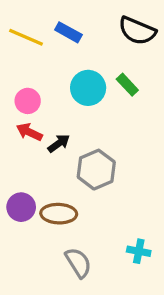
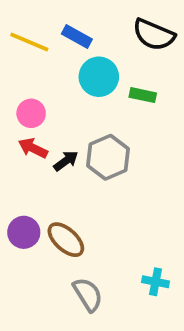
green rectangle: (127, 85) -> (143, 95), turned -35
cyan circle: (88, 88) -> (99, 77), moved
gray hexagon: (96, 170) -> (108, 157), moved
brown ellipse: (59, 214) -> (66, 240), turned 40

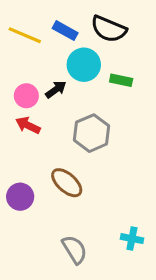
black semicircle: (154, 35) -> (109, 29), moved
black arrow: (66, 161) -> (56, 90), moved
brown ellipse: (66, 240) -> (67, 183), moved

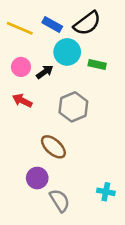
black semicircle: (109, 29) -> (87, 23), turned -60
pink circle: (26, 96) -> (21, 67), moved
purple circle: (20, 197) -> (37, 178), moved

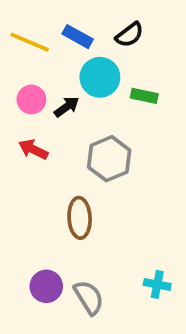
black semicircle: (87, 23) -> (129, 35), size x0.7
brown ellipse: (53, 147) -> (80, 218), turned 45
purple circle: (37, 178) -> (46, 286), moved

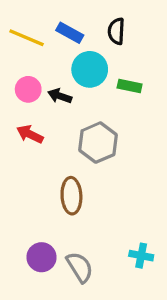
black semicircle: (129, 35) -> (116, 31), turned 130
black arrow: (67, 107) -> (60, 96), turned -125

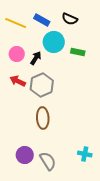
black semicircle: (116, 31) -> (70, 19), turned -70
black arrow: (60, 96) -> (36, 58), turned 104
gray hexagon: (98, 143) -> (42, 85), moved

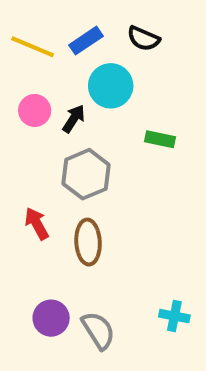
blue rectangle: (42, 20) -> (86, 41), turned -63
green rectangle: (78, 52) -> (160, 139), moved
red arrow: (18, 81) -> (37, 224), moved, turned 35

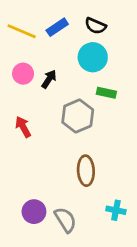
cyan circle: (111, 86) -> (93, 57), moved
gray hexagon: (86, 174) -> (78, 116), moved
red arrow: (37, 224) -> (23, 127), moved
brown ellipse: (88, 242) -> (86, 171), moved

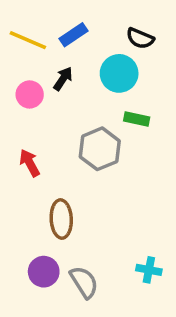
black semicircle: (95, 26) -> (140, 38), moved
black arrow: (49, 79) -> (63, 79), moved
brown ellipse: (86, 171) -> (61, 219), moved

